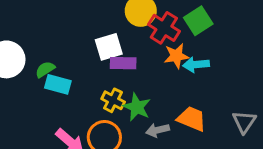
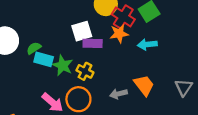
orange star: (176, 56) -> (119, 34), moved
green star: (137, 107) -> (63, 65), moved
orange trapezoid: (192, 119) -> (144, 85), turned 30

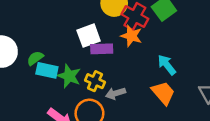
orange star: (119, 34) -> (131, 36), turned 30
cyan arrow: (147, 44) -> (167, 65), moved, turned 60
gray arrow: (118, 94) -> (116, 93), moved

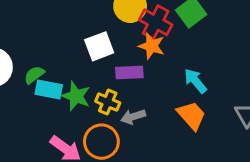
purple rectangle: (102, 49) -> (129, 73), moved

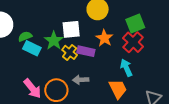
red cross: (156, 22) -> (133, 42), moved
green star: (76, 96) -> (54, 41), moved
yellow cross: (108, 102) -> (70, 52), moved

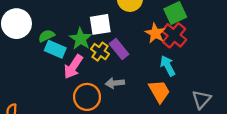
orange star: (104, 38) -> (155, 33), moved
purple rectangle: (86, 51) -> (119, 49), turned 42
pink arrow: (32, 89) -> (73, 67), moved, turned 75

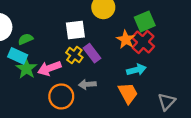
green star: (81, 39) -> (26, 69), moved
cyan rectangle: (55, 49) -> (18, 56), moved
cyan arrow: (168, 66) -> (136, 70), turned 102
pink arrow: (73, 67) -> (49, 68), turned 35

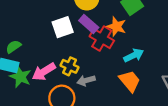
red cross: (143, 42) -> (102, 39), moved
purple rectangle: (92, 53) -> (89, 24), moved
yellow cross: (74, 55) -> (70, 66), moved

